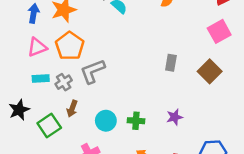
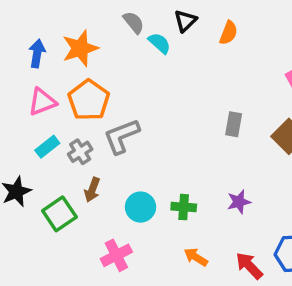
cyan rectangle: (41, 79) -> (47, 147), turned -35

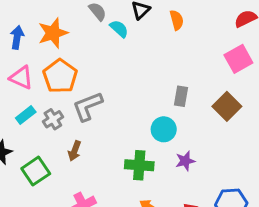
orange semicircle: (228, 33) -> (177, 20), turned -36
pink triangle: (42, 102) -> (21, 78), turned 45
brown arrow: (92, 190) -> (75, 151), moved
cyan circle: (141, 207) -> (164, 129), moved
green cross: (184, 207) -> (139, 165), size x1.4

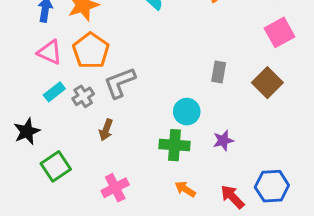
cyan circle: (164, 129) -> (187, 112), moved
green square: (36, 171) -> (56, 166), moved

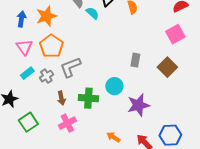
pink triangle: (50, 52) -> (24, 47), turned 30
brown arrow: (106, 130) -> (61, 98), turned -32
purple star: (223, 140) -> (138, 105), size x1.6
green cross: (175, 145) -> (88, 98), moved
pink cross: (115, 188) -> (67, 123), moved

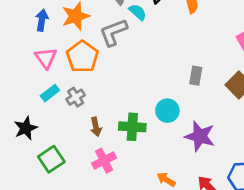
gray L-shape: (70, 67) -> (113, 32), moved
purple star: (138, 105) -> (200, 136), turned 30

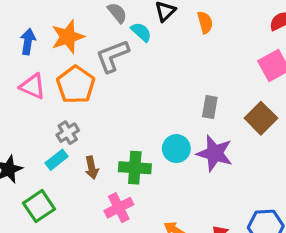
pink triangle: (46, 58) -> (33, 86), turned -30
cyan rectangle: (50, 93) -> (57, 160), moved
purple star: (200, 136) -> (215, 153), moved
pink cross: (104, 161) -> (119, 208), moved

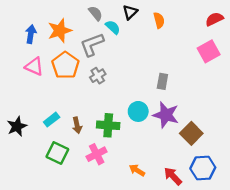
brown square: (261, 118) -> (191, 133), moved
gray cross: (68, 133) -> (98, 76), moved
green square: (39, 206) -> (57, 153), moved, turned -30

